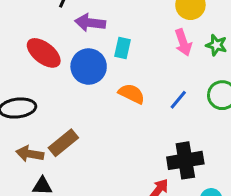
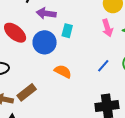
orange semicircle: (132, 94) -> (63, 71), moved

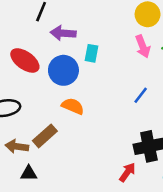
orange semicircle: (63, 71) -> (73, 106), moved

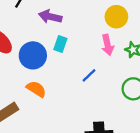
purple arrow: (63, 33) -> (50, 17), moved
blue line: (141, 95) -> (89, 75), moved

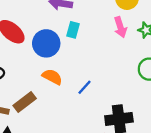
blue line: (89, 75) -> (85, 87), moved

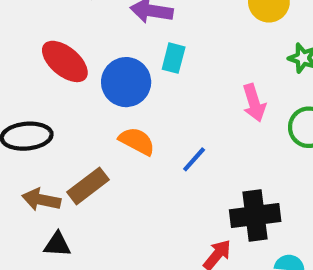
pink arrow: (120, 27) -> (254, 103), moved

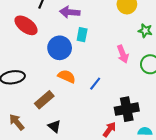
red ellipse: (65, 61) -> (26, 25), moved
brown arrow: (41, 200) -> (17, 122), moved, turned 42
black triangle: (57, 244) -> (54, 126), moved, turned 40

